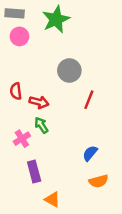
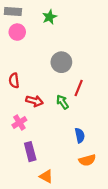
green star: (56, 19) -> (50, 17), size x0.6
red arrow: (39, 102) -> (34, 101), moved
green arrow: (41, 125) -> (62, 102), moved
blue semicircle: (90, 153) -> (80, 135), turned 128

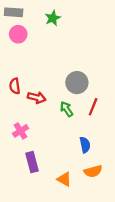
gray circle: (61, 62) -> (77, 83), moved
red line: (79, 88) -> (93, 107), moved
red arrow: (34, 101) -> (37, 98), moved
orange triangle: (46, 176) -> (64, 179), moved

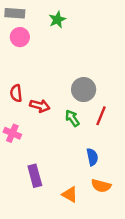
pink cross: (20, 131) -> (12, 133), moved, turned -35
orange semicircle: (93, 171) -> (101, 186), turned 30

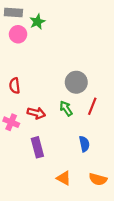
green star: (57, 20) -> (37, 22), moved
red arrow: (40, 106) -> (36, 113), moved
purple rectangle: (35, 176) -> (37, 147), moved
orange semicircle: (101, 186) -> (98, 179), moved

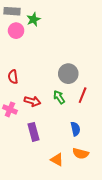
orange semicircle: (98, 179) -> (81, 153), moved

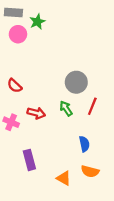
red semicircle: (13, 77) -> (15, 86), turned -40
purple rectangle: (33, 132) -> (29, 160), moved

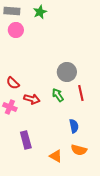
green star: (37, 22) -> (40, 12), moved
red semicircle: (15, 86) -> (13, 83), moved
red line: (92, 106) -> (81, 93), turned -35

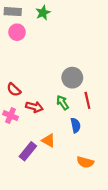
blue semicircle: (74, 126) -> (76, 125), moved
purple rectangle: (26, 140) -> (28, 151), turned 54
orange triangle: (56, 156) -> (48, 140), moved

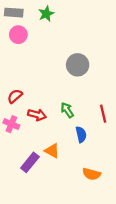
gray circle: (72, 78) -> (78, 65), moved
red semicircle: (14, 90) -> (15, 96), turned 96
red line: (87, 100) -> (103, 114), moved

